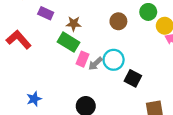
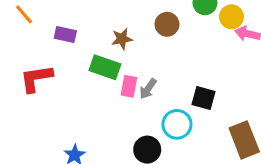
brown star: (74, 24) -> (122, 39), moved
red L-shape: (19, 40) -> (36, 78), turned -45
cyan circle: (114, 60) -> (177, 124), moved

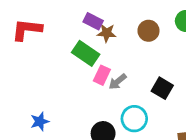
purple rectangle: (65, 34) -> (93, 21), moved
red L-shape: (36, 78) -> (27, 30), moved
black square: (204, 98) -> (162, 88), moved

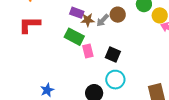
pink rectangle: (102, 75) -> (88, 51), turned -32
gray arrow: (118, 82) -> (103, 20), moved
black square: (162, 88) -> (113, 54), moved

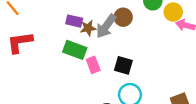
gray arrow: (103, 20) -> (106, 26), size x1.5

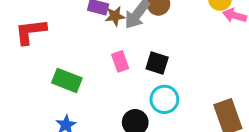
green rectangle: (75, 50) -> (67, 80), moved

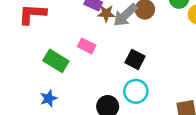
pink rectangle: (120, 61) -> (87, 46), moved, turned -54

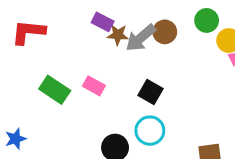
pink rectangle: (87, 46) -> (94, 86), moved
blue star: (49, 98) -> (15, 139), moved

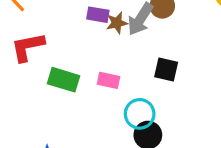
green rectangle: (55, 90) -> (63, 80), moved
cyan circle: (150, 131) -> (140, 114), moved

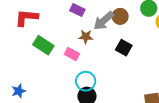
brown star: (117, 23) -> (86, 37), moved
black square: (166, 69) -> (124, 48), moved

